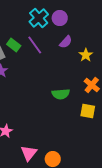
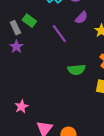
purple line: (35, 45) -> (59, 34), moved

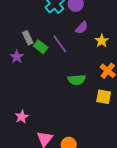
green rectangle: (29, 21) -> (41, 47), moved
gray rectangle: (15, 28) -> (28, 38), moved

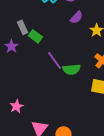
purple line: (60, 44) -> (54, 60), moved

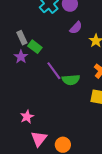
purple star: (11, 46) -> (21, 57), moved
pink star: (16, 106) -> (27, 117), moved

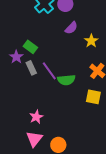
gray rectangle: (22, 38) -> (31, 68), moved
pink star: (27, 117) -> (36, 117), moved

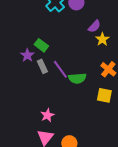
purple semicircle: (71, 28) -> (94, 26), moved

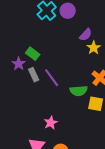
green semicircle: (77, 78) -> (79, 91), moved
pink star: (47, 115) -> (51, 123), moved

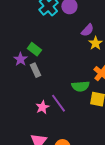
purple line: (52, 78) -> (58, 103), moved
pink star: (51, 123) -> (42, 107), moved

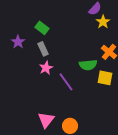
purple star: (20, 59) -> (18, 42), moved
pink star: (42, 107) -> (46, 68), moved

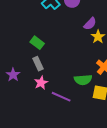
purple star: (18, 42) -> (13, 75), moved
purple line: (66, 82) -> (61, 97), turned -30

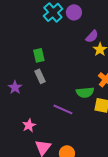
green rectangle: (37, 43) -> (39, 55), turned 40
pink star: (41, 83) -> (29, 125), moved

